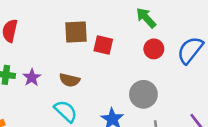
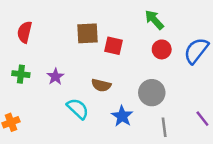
purple star: (32, 77) -> (55, 77), moved
brown semicircle: (69, 80) -> (101, 85), moved

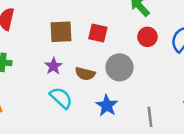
brown square: (88, 33) -> (61, 32), moved
purple star: (55, 77) -> (53, 66), moved
gray circle: (152, 93) -> (119, 67), moved

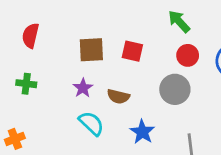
gray circle: (119, 67) -> (175, 89), moved

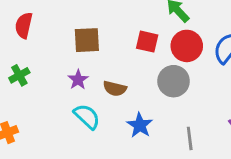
red square: (132, 51) -> (147, 42), moved
red circle: (188, 55) -> (187, 46), size x1.4
green cross: (26, 84) -> (19, 75), turned -36

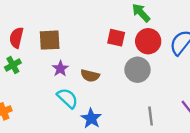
red semicircle: (24, 25) -> (16, 38), moved
brown square: (87, 40) -> (50, 40), moved
blue star: (140, 125) -> (91, 118), moved

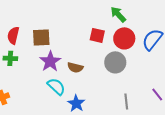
green cross: (13, 65) -> (10, 58), turned 32
purple star: (60, 69) -> (50, 61), size x1.5

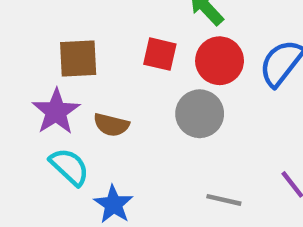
brown square: (41, 37) -> (78, 59), moved
gray line: (126, 101) -> (224, 200), turned -70

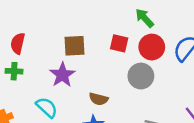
brown semicircle: (111, 125) -> (99, 99), moved
cyan semicircle: (69, 167) -> (47, 107), moved

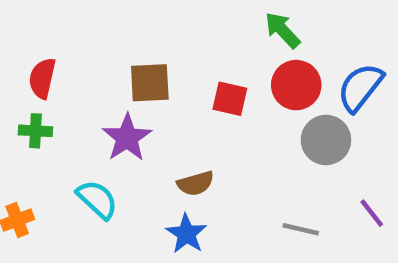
red square: (119, 43) -> (230, 99), moved
gray circle: (141, 76) -> (326, 140), moved
brown semicircle: (99, 99) -> (196, 183), turned -30

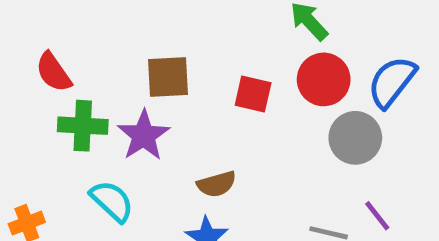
red semicircle: (42, 78) -> (54, 72), turned -48
green cross: (35, 131) -> (83, 126), moved, size x1.4
purple line: (372, 213) -> (377, 216), moved

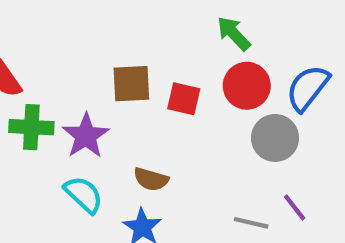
brown square: (168, 77) -> (131, 84), moved
brown semicircle: (217, 184) -> (151, 179), turned 32
cyan semicircle: (112, 201) -> (84, 195), moved

